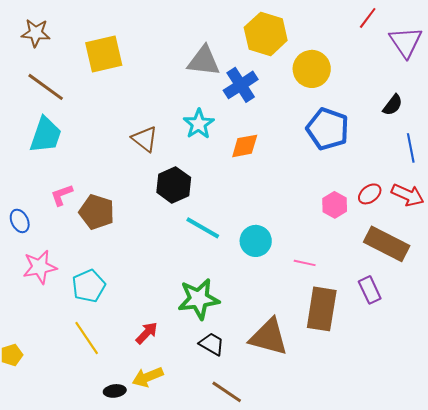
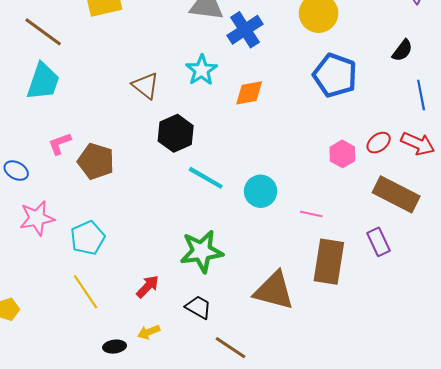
blue ellipse: (20, 221) -> (16, 171), turned -35
black trapezoid: (212, 344) -> (198, 307), moved
yellow arrow: (148, 377) -> (149, 332), size x0.7

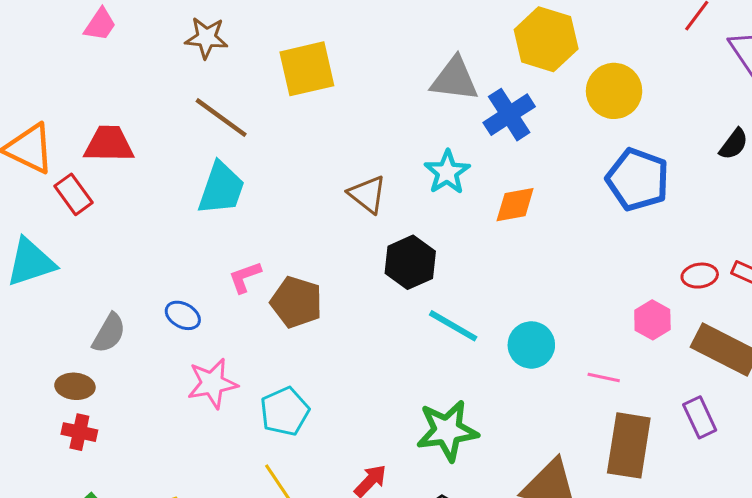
red ellipse: (379, 143) -> (700, 276), turned 30
pink hexagon: (342, 154) -> (652, 320), moved

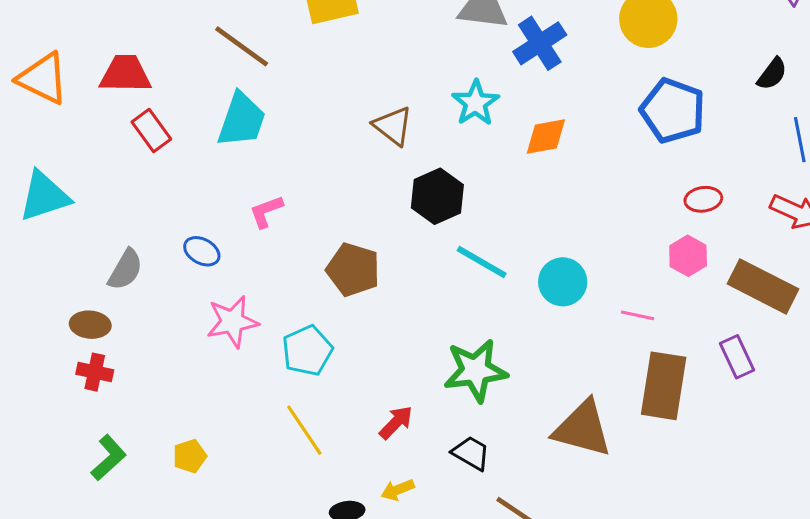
red rectangle: (73, 194) -> (151, 130), moved
red ellipse: (700, 276) -> (703, 199), moved
brown pentagon: (296, 302) -> (353, 270), moved

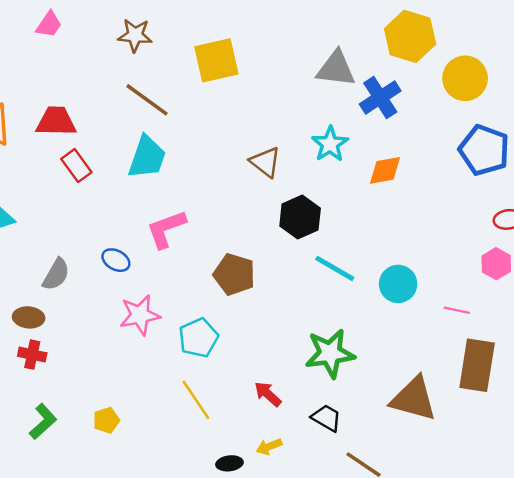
pink L-shape: (266, 212) -> (166, 229), size x1.5
red arrow: (396, 423) -> (268, 394), turned -92

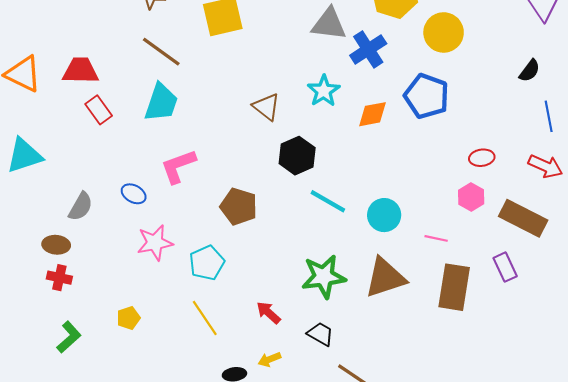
blue pentagon: (484, 150) -> (427, 96), moved
brown triangle: (414, 399) -> (385, 278), moved, turned -33
yellow pentagon: (106, 420) -> (128, 318), moved

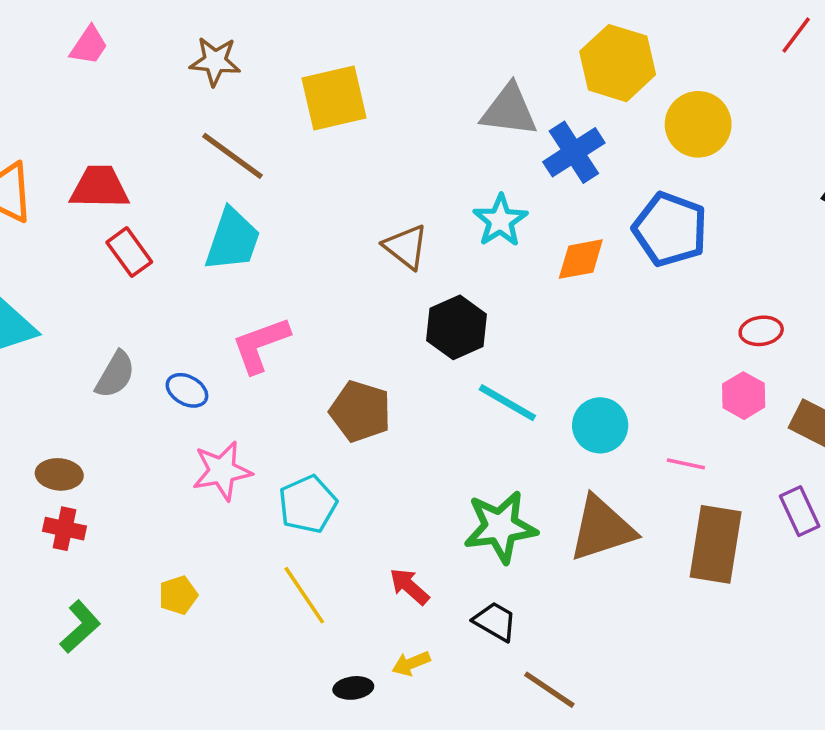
gray semicircle: (81, 207) -> (115, 375), moved

